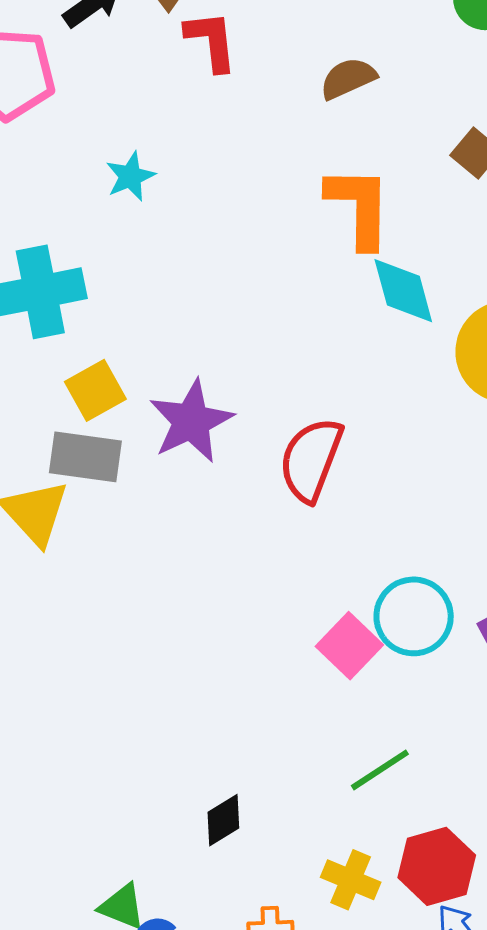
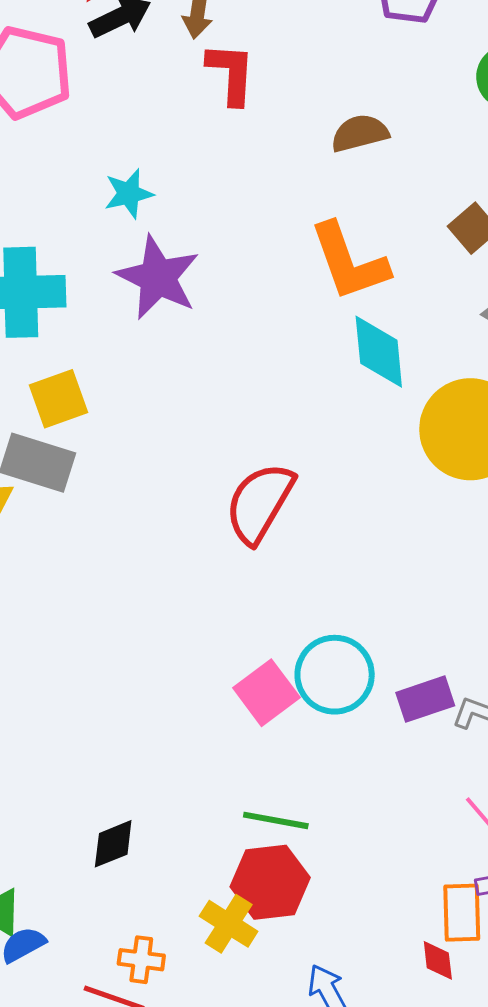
orange L-shape: (359, 207) -> (349, 262), turned 150
purple star: (191, 421) -> (158, 277), moved, turned -30
green line: (380, 770) -> (276, 820), turned 34
red hexagon: (437, 866) -> (270, 882), moved

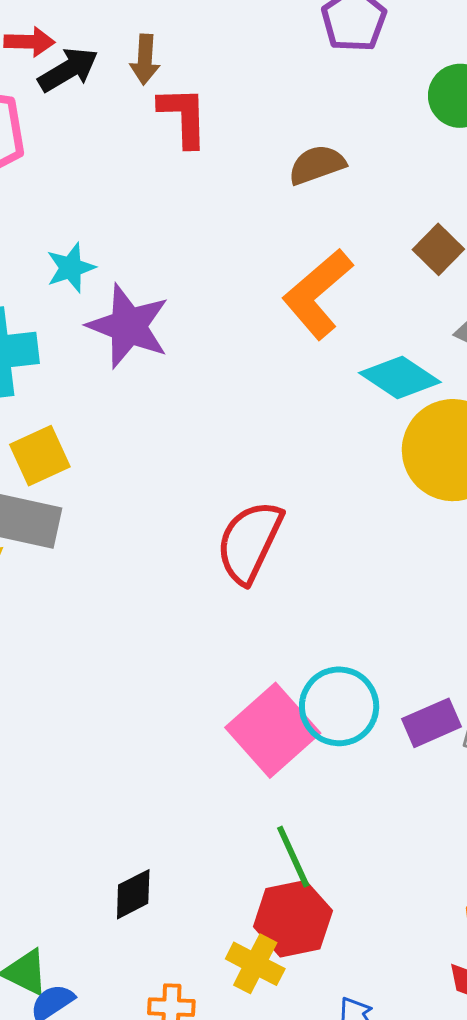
cyan star: (129, 194) -> (71, 268), moved
orange L-shape: (349, 262) -> (318, 294), turned 74
cyan diamond: (379, 352) -> (400, 378), moved, turned -46
pink square: (266, 693) -> (273, 730), size x1.4
green line: (276, 820) -> (293, 857), turned 60

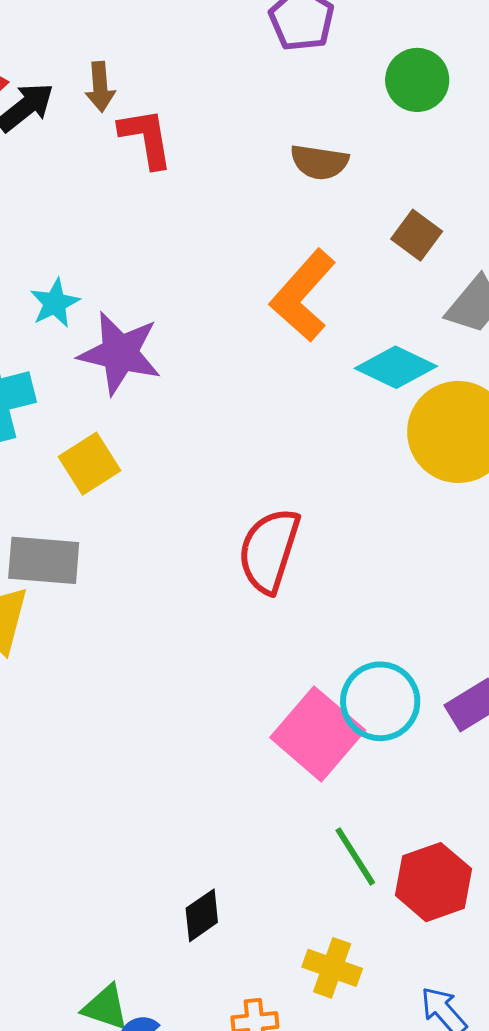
brown semicircle: (317, 165) -> (319, 162), moved, turned -144
yellow square: (40, 456) -> (89, 464), moved
red hexagon: (293, 919) -> (433, 882), moved

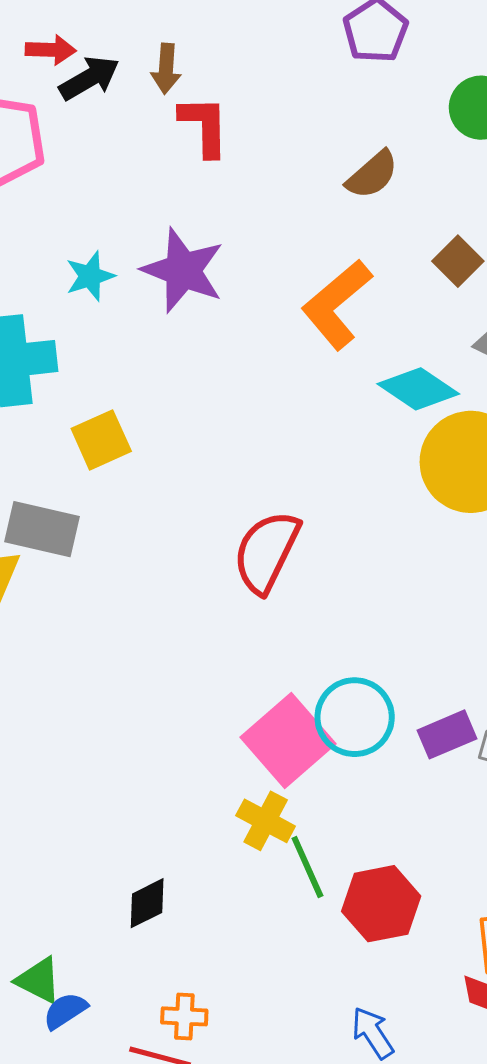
brown semicircle: (319, 162) -> (372, 175), turned -58
purple star: (120, 353) -> (183, 270), moved
yellow cross: (332, 968) -> (266, 821), moved

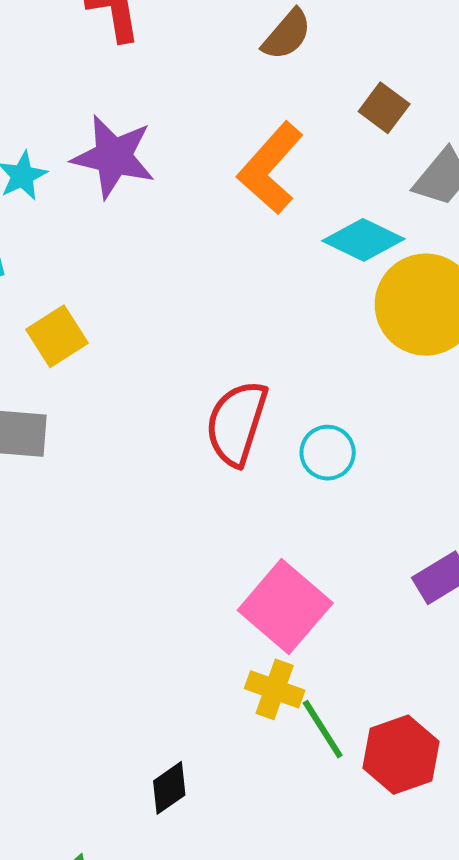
cyan circle: (355, 717) -> (328, 453), moved, size x0.7

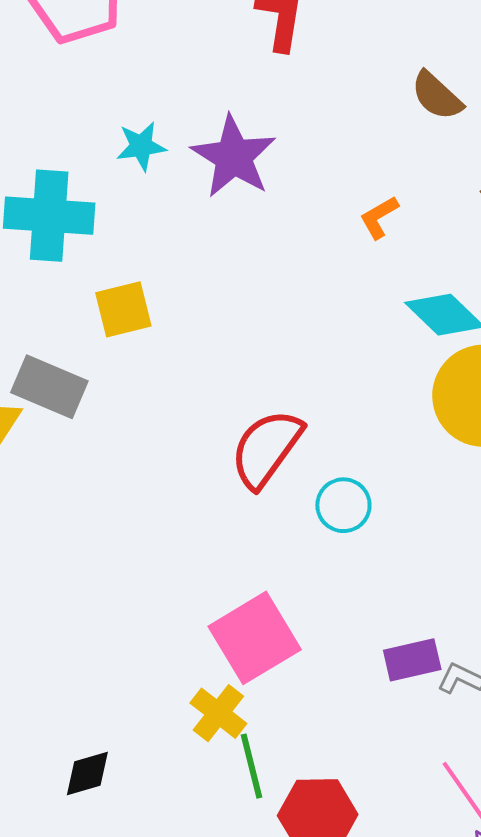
brown semicircle: (287, 35) -> (437, 96), turned 74
orange L-shape: (270, 168) -> (379, 217), size x0.5

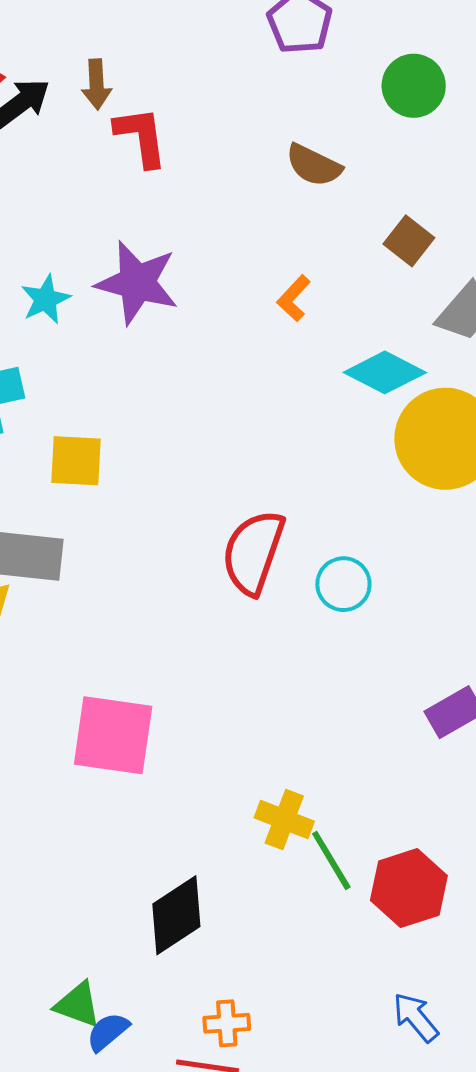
yellow square: (123, 309) -> (76, 461), turned 34
pink square: (255, 638) -> (113, 735), moved, turned -34
black diamond: (87, 773) -> (176, 915), size x1.5

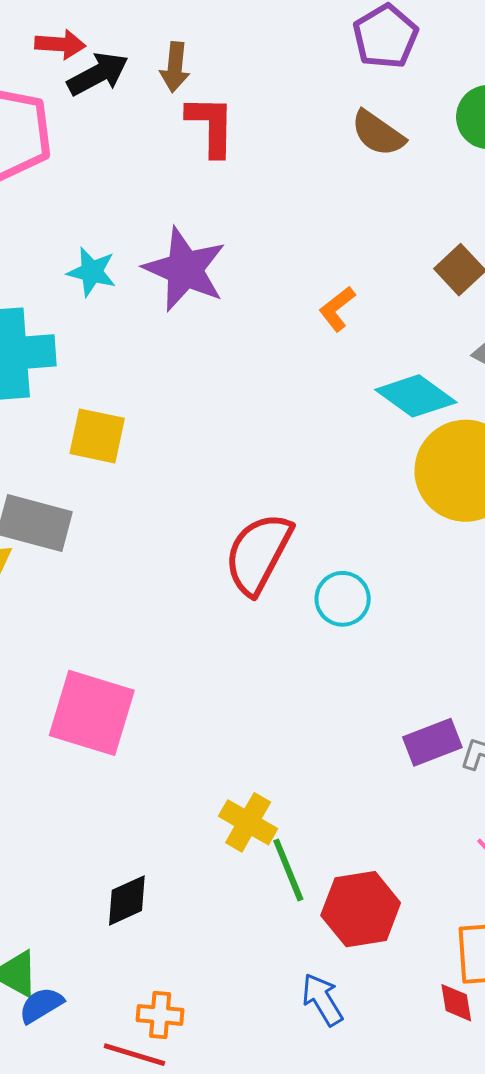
brown semicircle: (314, 165) -> (378, 133), moved
cyan star: (46, 299) -> (92, 272), turned 30
black diamond: (176, 915) -> (127, 900), size x0.7
blue arrow: (416, 1017) -> (322, 1000), moved

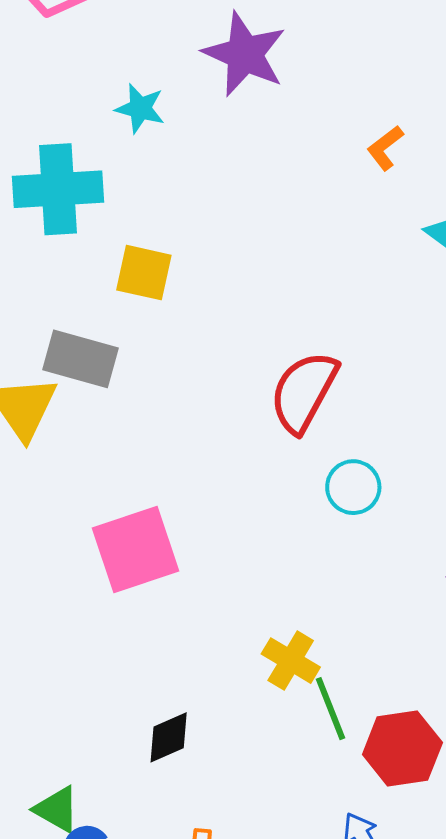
purple star: (185, 269) -> (245, 54), moved
cyan circle: (343, 599) -> (353, 487), moved
pink square: (92, 713) -> (136, 549), turned -36

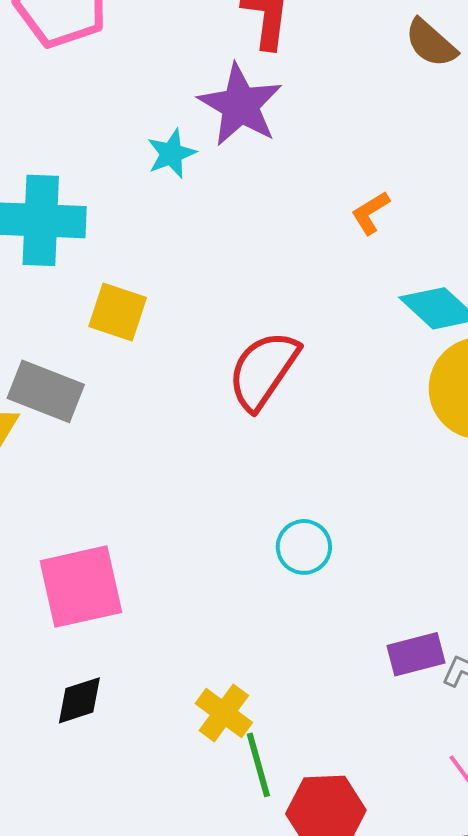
cyan star: (140, 108) -> (171, 154), moved, turned 30
red semicircle: (304, 392) -> (263, 370), moved
black diamond: (169, 737) -> (79, 700), moved

